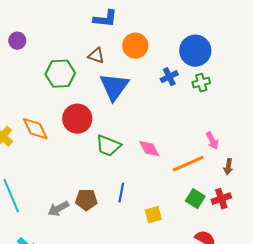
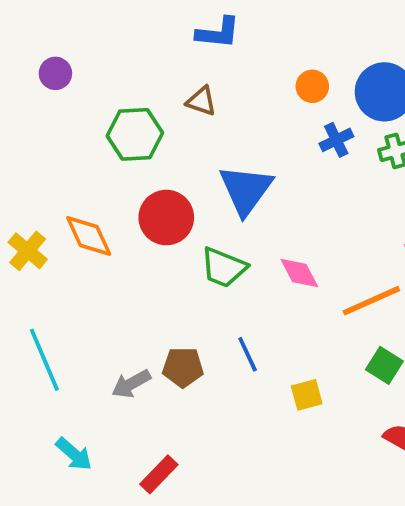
orange circle: (135, 46) -> (312, 86), moved, size x0.7
blue triangle: (114, 87) -> (246, 190), moved
blue line: (121, 193) -> (248, 354), turned -36

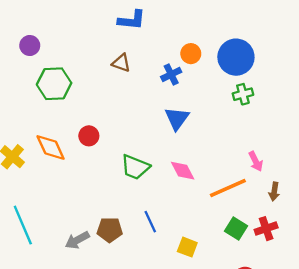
green hexagon: (135, 134) -> (54, 84), moved
blue cross: (336, 140) -> (171, 74), moved
blue triangle: (246, 190) -> (177, 118), moved, size x0.7
red circle: (166, 218) -> (89, 136), moved, size x0.6
yellow square: (307, 395) -> (187, 247), turned 36

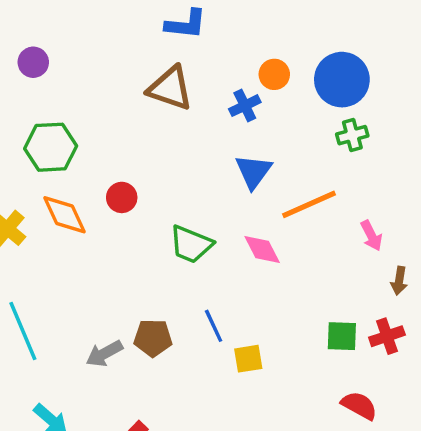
brown triangle: (121, 63) -> (170, 88), size x1.6
green hexagon: (54, 84) -> (51, 147), moved
orange line: (228, 188) -> (309, 204), moved
green square: (236, 229) -> (342, 336), turned -30
yellow square: (187, 247) -> (248, 359), moved, turned -30

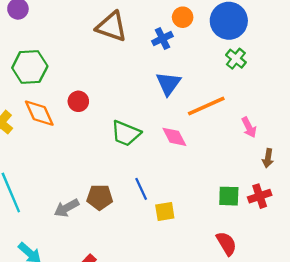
green cross: (352, 135) -> (236, 59), turned -36
red semicircle: (359, 406) -> (226, 243), moved, turned 30

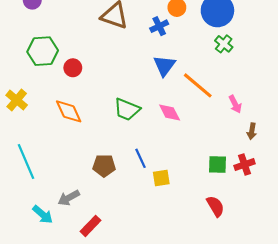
red circle: (78, 101) -> (73, 68), moved
orange line: (206, 106) -> (198, 85), turned 64
orange diamond: (39, 113) -> (69, 111), moved
gray arrow: (66, 208) -> (69, 198), moved

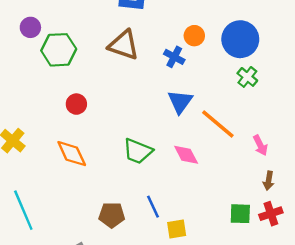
blue cross: (159, 26) -> (174, 57), turned -36
green hexagon: (43, 51) -> (59, 50), moved
brown arrow: (252, 131) -> (269, 181), moved

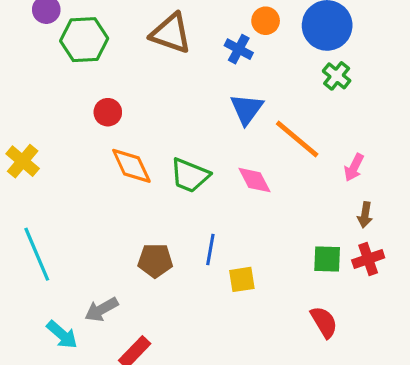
pink arrow: (260, 145) -> (354, 167), turned 54
orange diamond: (72, 154) -> (131, 166), moved
blue line: (153, 207) -> (210, 249), turned 35

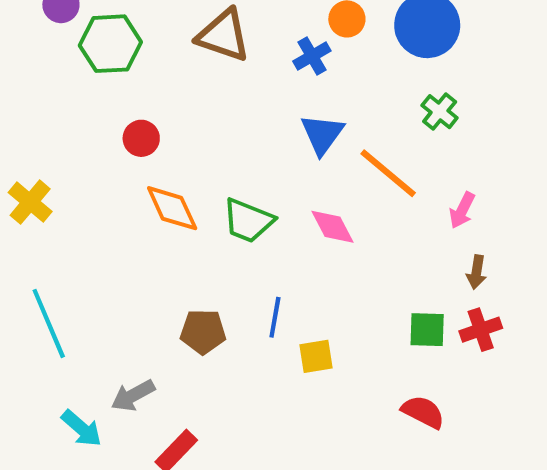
blue cross: (239, 49) -> (312, 56), turned 32
green cross: (337, 76) -> (440, 112), moved
red semicircle: (324, 322) -> (423, 412), turned -32

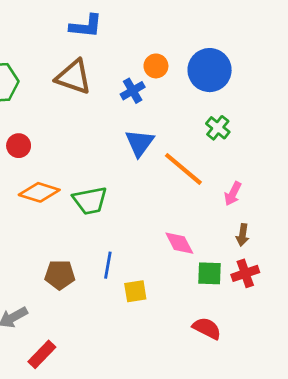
orange diamond: (172, 208) -> (39, 192), turned -48
green trapezoid: (248, 221) -> (90, 201), turned -33
pink diamond: (333, 227) -> (179, 243), moved

